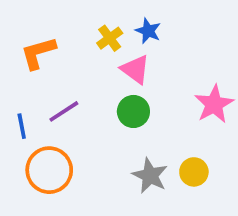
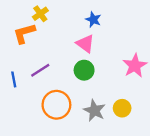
yellow cross: (110, 38) -> (40, 14), moved
orange circle: (49, 170) -> (56, 105), moved

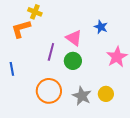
yellow cross: (40, 14) -> (35, 12), turned -32
blue star: (93, 20) -> (101, 27), moved
purple line: (40, 70) -> (51, 52), moved, turned -42

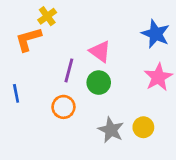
yellow cross: (35, 12) -> (47, 16), turned 32
blue star: (101, 27) -> (156, 34), moved, size x1.5
orange circle: (49, 91) -> (63, 107), moved, size x0.7

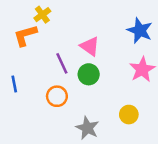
purple line: (69, 70) -> (62, 63), turned -40
gray star: (111, 130) -> (87, 128), moved

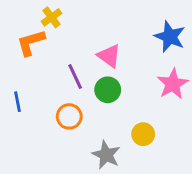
yellow circle: (129, 115) -> (143, 134), moved

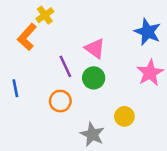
orange L-shape: (31, 43) -> (27, 37), turned -32

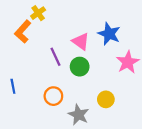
blue star: (147, 32) -> (109, 34), moved
blue line: (15, 88) -> (13, 86), moved
orange circle: (60, 101) -> (53, 96), moved

